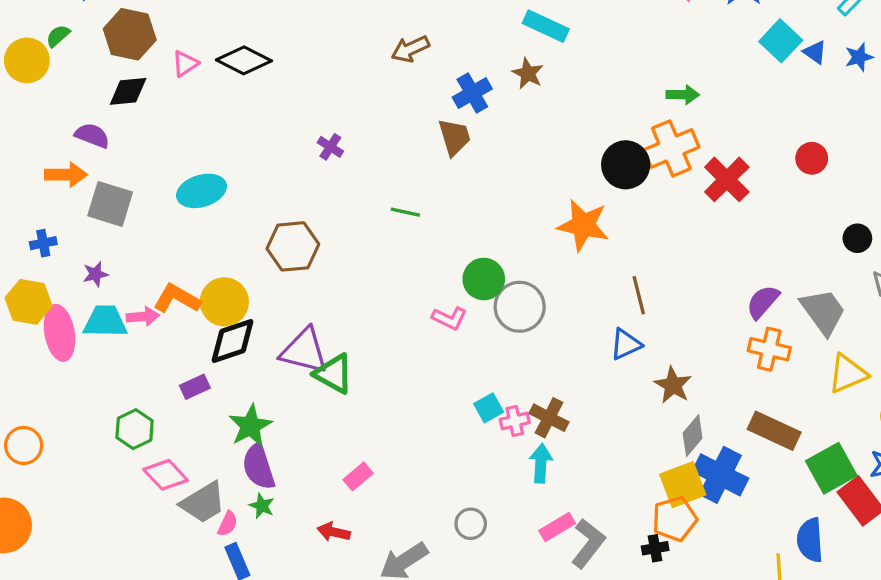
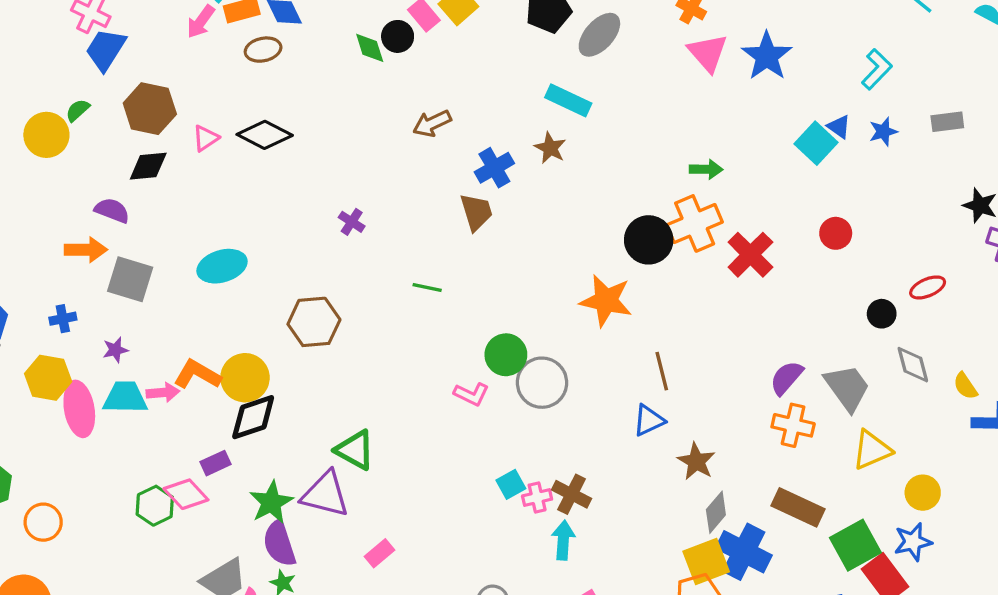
cyan square: (781, 41) -> (816, 143), moved
purple triangle: (304, 351) -> (325, 494), moved
pink diamond: (166, 475) -> (186, 494), moved

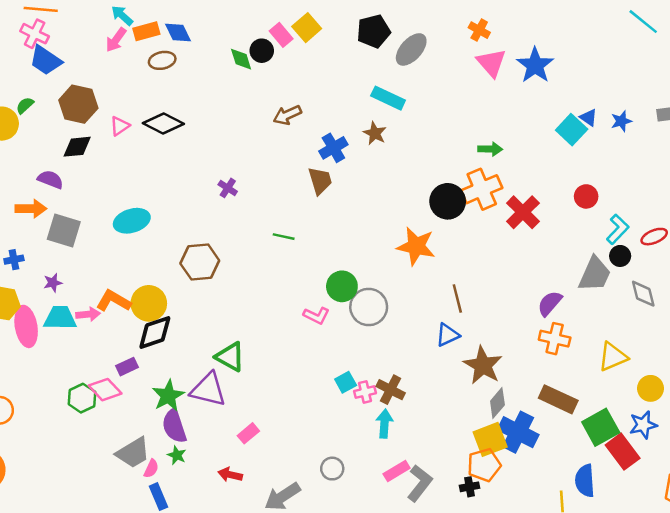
blue trapezoid: (106, 50) -> (46, 60), turned -88
cyan L-shape: (877, 69) -> (618, 229), moved
gray trapezoid: (847, 388) -> (595, 274), moved, turned 60
brown star: (696, 461) -> (483, 365), size x1.4

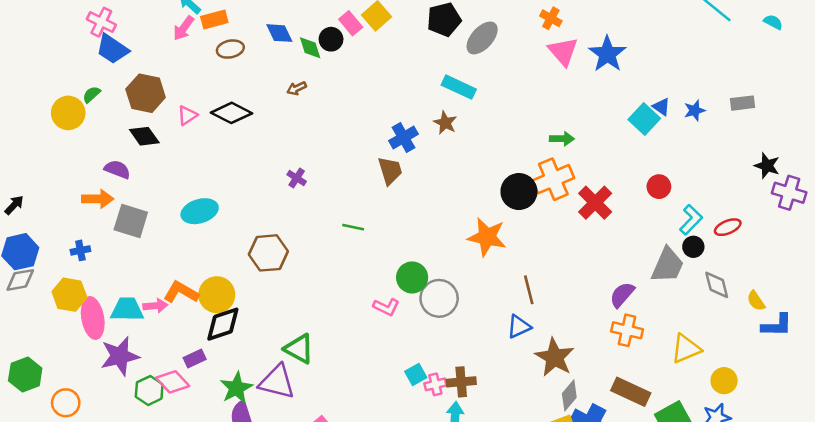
blue diamond: (178, 32) -> (279, 33), moved
brown arrow: (287, 115) -> (297, 88), moved, size x0.7
black diamond: (77, 147) -> (144, 136), turned 60
purple star: (53, 283) -> (120, 356), moved, size x2.0
brown cross: (391, 390) -> (461, 382), turned -32

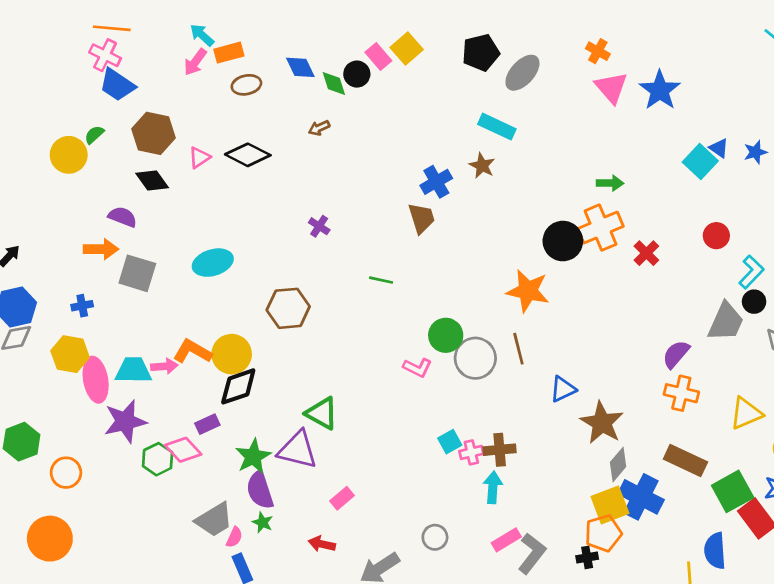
red cross: (595, 203) -> (646, 253), size x0.7
brown line: (529, 290) -> (518, 349), moved

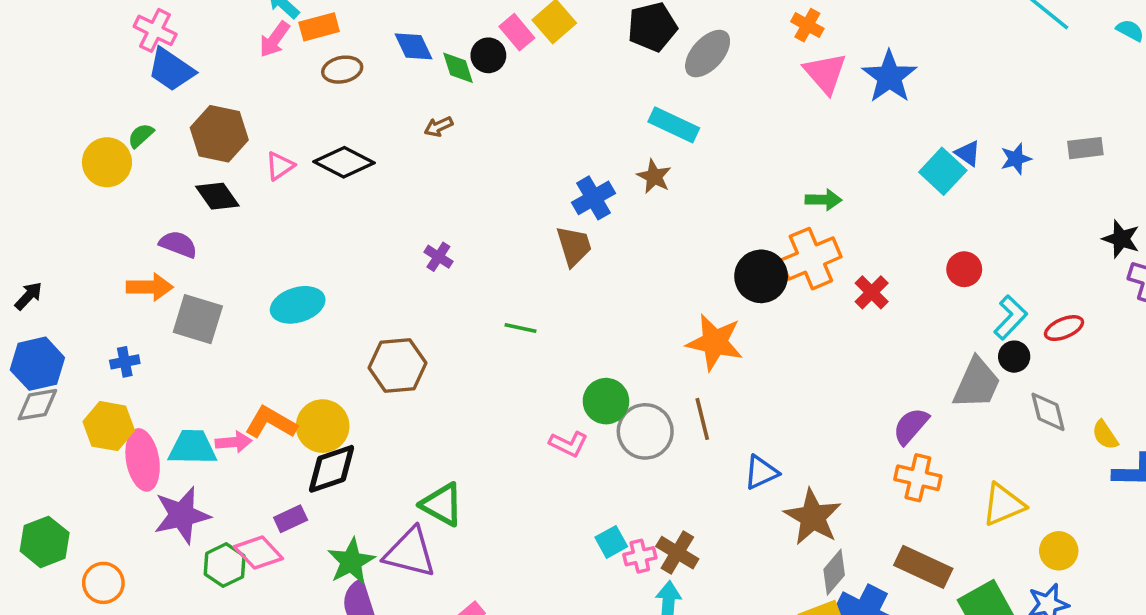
brown cross: (500, 450) -> (677, 553), turned 36

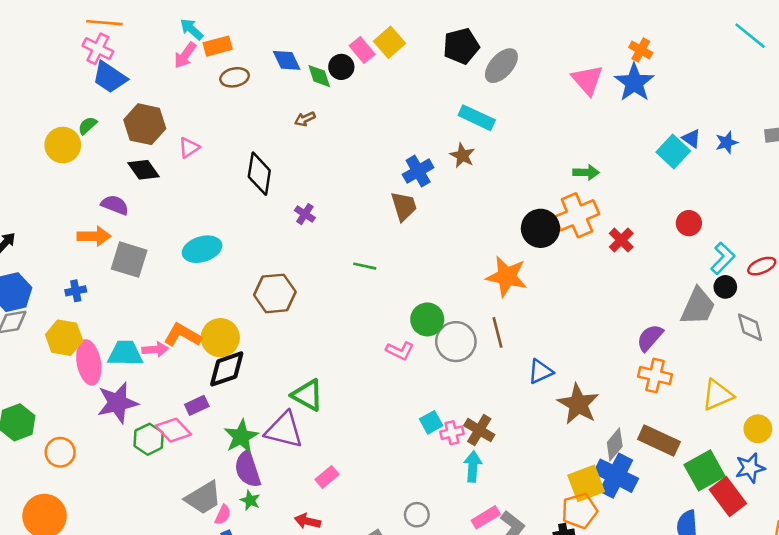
orange cross: (807, 25) -> (641, 50), moved
black diamond: (344, 162) -> (259, 174), moved, turned 72
gray diamond: (834, 572) -> (615, 444), moved

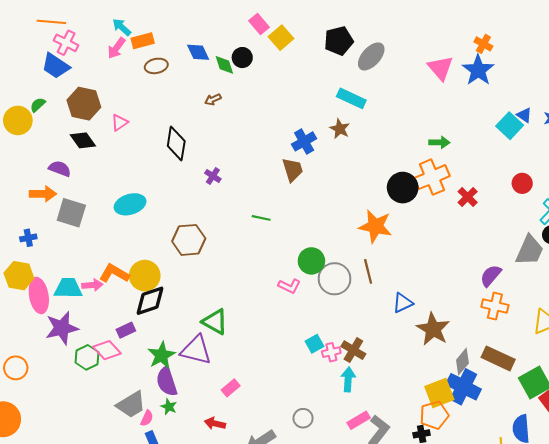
pink cross: (98, 49) -> (66, 43), moved
pink rectangle: (362, 50) -> (259, 24), moved

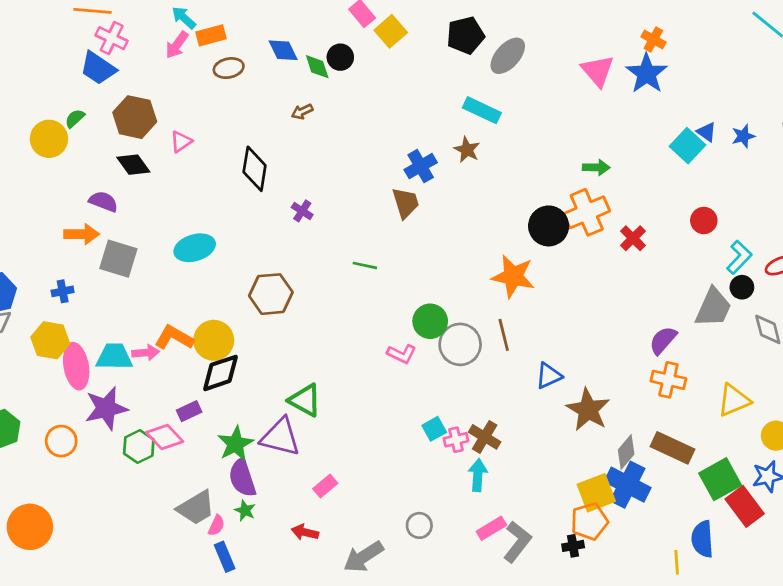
orange circle: (16, 368) -> (61, 441), moved

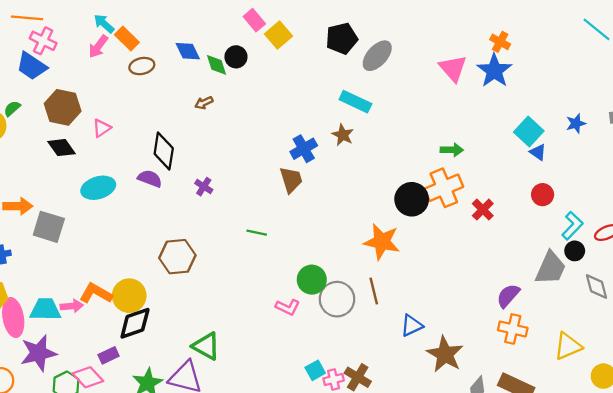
orange rectangle: (211, 35) -> (127, 38), turned 60
blue triangle: (707, 132) -> (538, 152), moved
purple semicircle: (103, 201) -> (150, 179), moved
cyan ellipse: (195, 248) -> (98, 188), moved

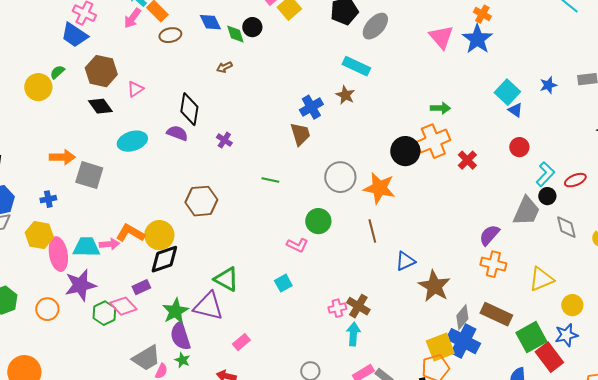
gray circle: (337, 299) -> (340, 177), moved
cyan square: (315, 370) -> (283, 283), moved

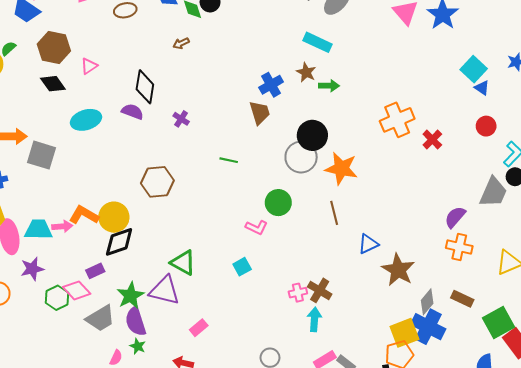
green arrow: (440, 108) -> (329, 86), moved
black circle: (405, 151) -> (312, 135), moved
purple star: (80, 285) -> (32, 269), size x0.7
brown rectangle: (496, 314) -> (462, 299), size x0.7
gray trapezoid: (146, 358) -> (100, 318), moved

